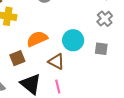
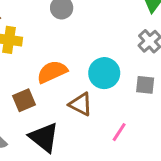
pink line: (58, 86) -> (119, 132), moved, turned 48

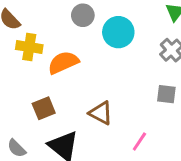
orange semicircle: (52, 72) -> (63, 62), moved
cyan circle: (104, 73) -> (118, 32), moved

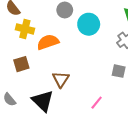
brown square: (44, 108) -> (21, 64), moved
brown triangle: (101, 113) -> (61, 79), moved, turned 30

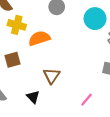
cyan circle: (89, 24) -> (95, 19), moved
black triangle: (43, 101) -> (33, 97), size x0.6

